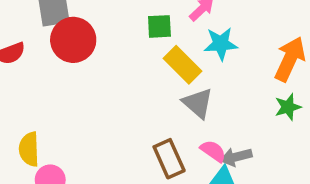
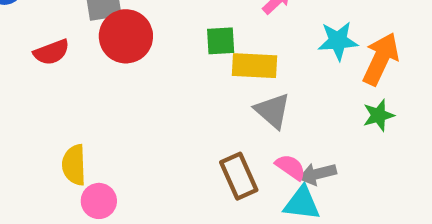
green square: (159, 26) -> (221, 41), moved
cyan star: (221, 44) -> (338, 41), moved
yellow rectangle: (182, 65) -> (254, 66), turned -42

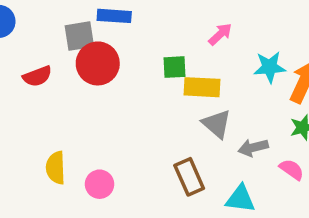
pink semicircle: (291, 167) -> (292, 170), moved
gray arrow: (318, 174) -> (253, 148), moved
pink circle: (99, 201) -> (100, 184), moved

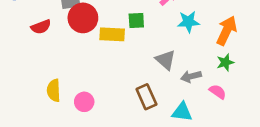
cyan star: (270, 67) -> (188, 22), moved
yellow rectangle: (202, 87) -> (112, 34), moved

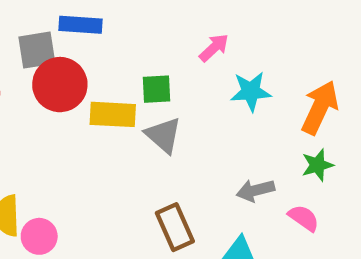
gray triangle: (166, 60) -> (163, 135), moved
pink circle: (84, 102) -> (39, 236), moved

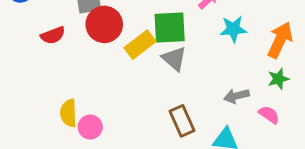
green square: (156, 89) -> (170, 27), size x1.6
yellow rectangle: (113, 114) -> (140, 45), turned -40

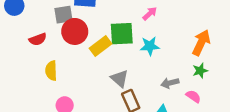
cyan star: (233, 29) -> (150, 46), moved
gray triangle: (174, 59) -> (120, 78), moved
yellow semicircle: (68, 113) -> (51, 71), moved

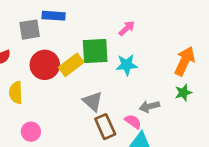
red circle: (75, 31) -> (45, 65), moved
pink semicircle: (193, 96) -> (133, 122), moved

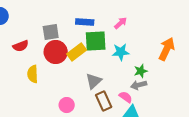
blue rectangle: (54, 16) -> (85, 22), moved
gray square: (30, 30) -> (51, 32), moved
green star: (183, 93) -> (141, 71), moved
gray triangle: (93, 101) -> (94, 81), turned 36
pink circle: (31, 132) -> (67, 105), moved

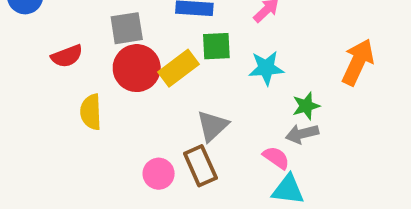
green square: (96, 41) -> (216, 46), size x0.7
brown rectangle: (104, 101) -> (200, 166), moved

